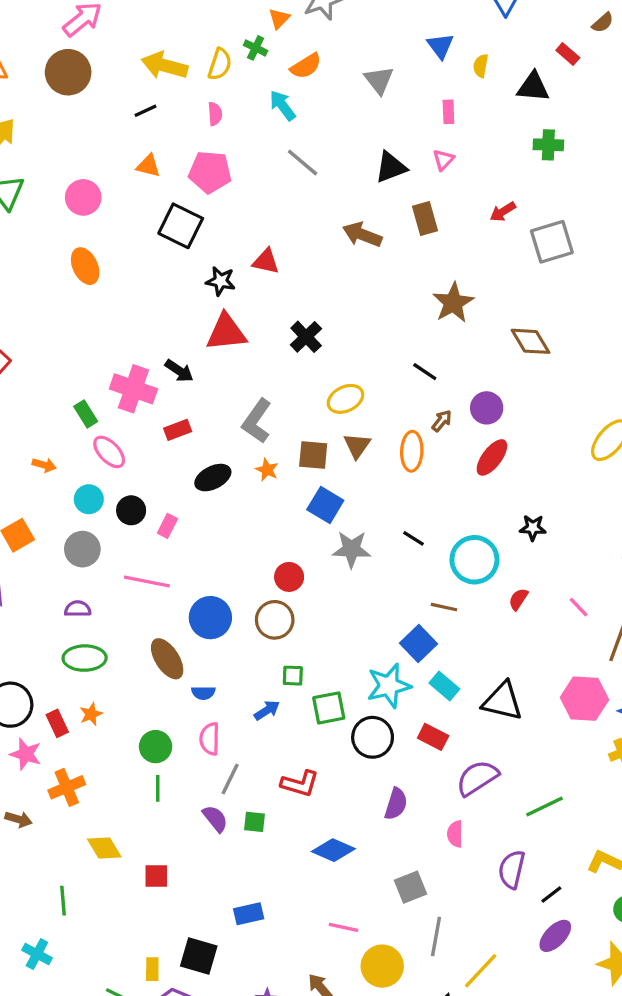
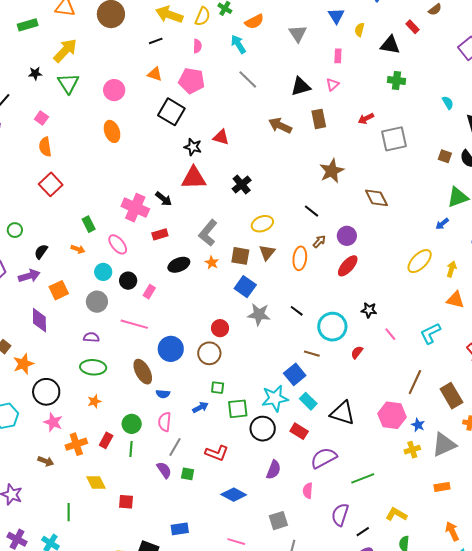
green rectangle: (86, 414) -> (89, 224), moved
pink line: (579, 607) -> (390, 334), moved
red rectangle: (57, 723) -> (106, 440), moved, turned 49

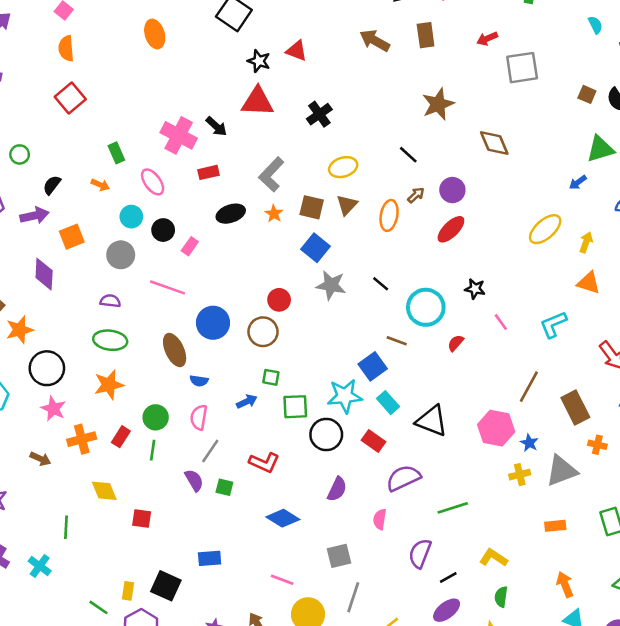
orange star: (94, 401) -> (109, 385), size x1.6

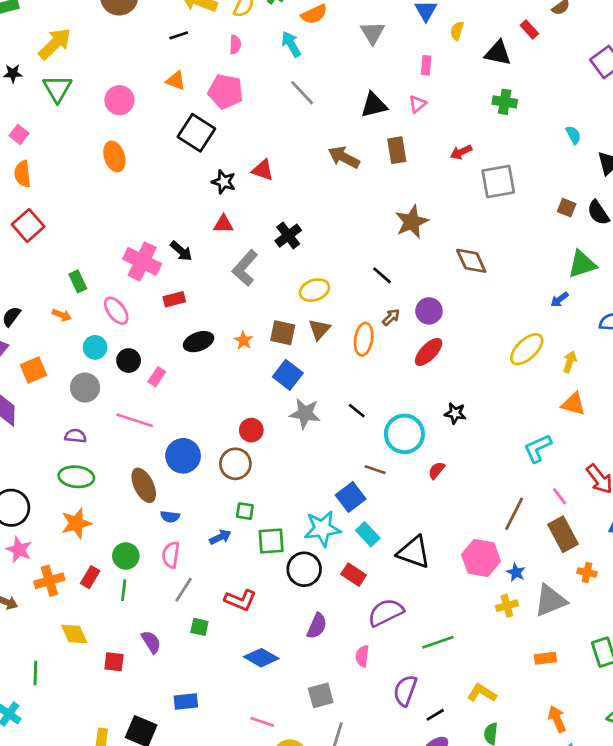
red triangle: (257, 102) -> (223, 224), size x0.6
gray L-shape: (271, 174) -> (245, 268), moved
pink line: (501, 322) -> (560, 496), moved
purple semicircle: (194, 480) -> (151, 642), moved

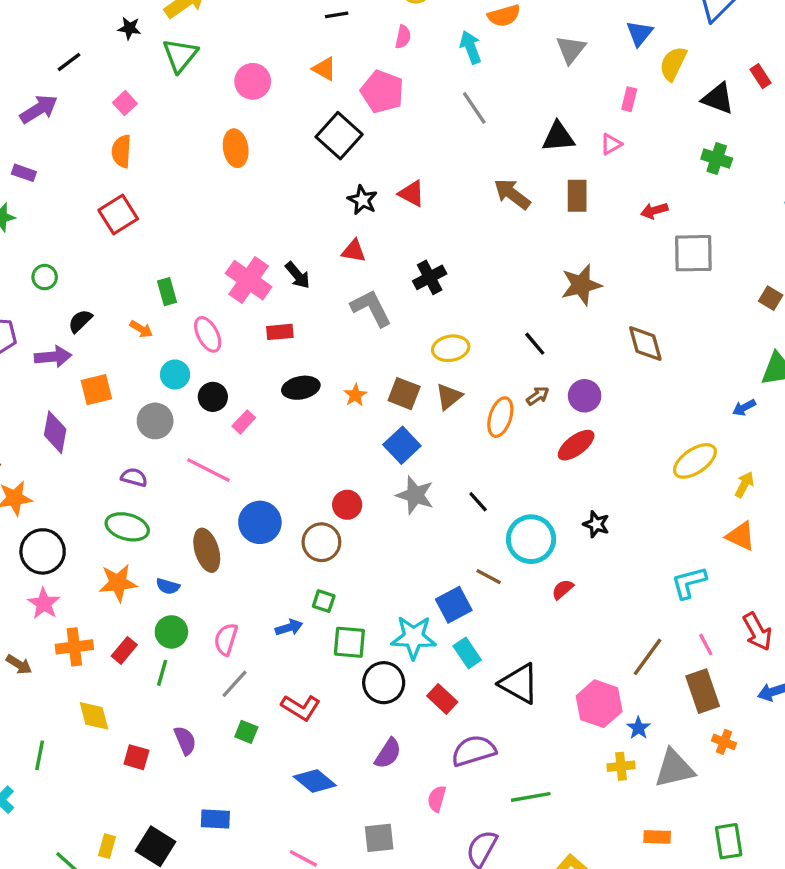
yellow semicircle: (457, 31) -> (673, 64), size x1.5
gray L-shape: (245, 268) -> (371, 308), turned 102
blue semicircle: (170, 517) -> (168, 586), moved

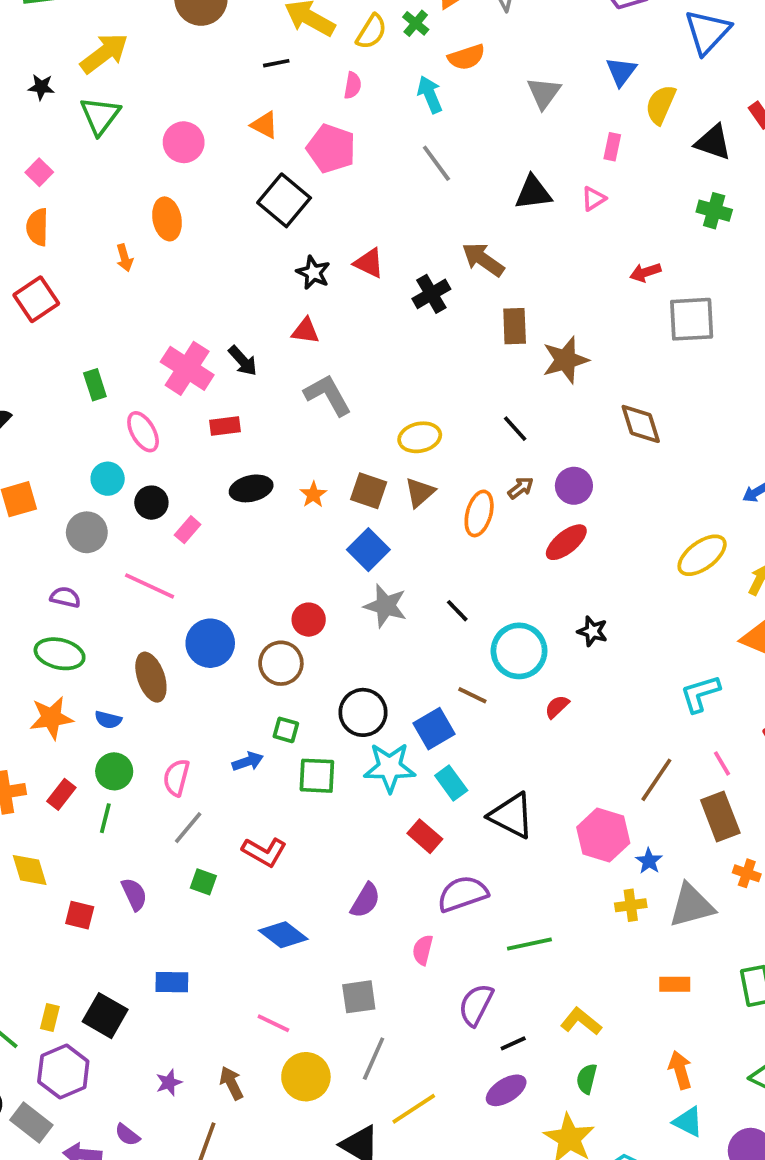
brown rectangle: (577, 196) -> (515, 326), moved
black cross: (430, 277) -> (431, 294), moved
orange arrow: (141, 329) -> (125, 258), moved, turned 45
black circle: (384, 683) -> (363, 712), moved

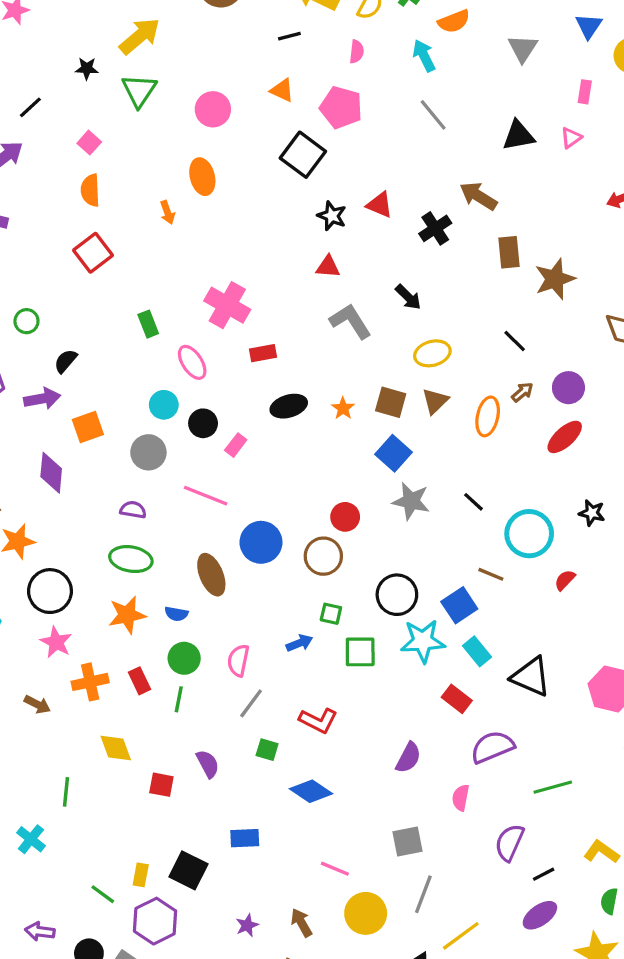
black arrow: (243, 361) -> (408, 297), moved
red rectangle: (61, 794) -> (139, 681), turned -60
blue diamond: (283, 935) -> (311, 791), moved

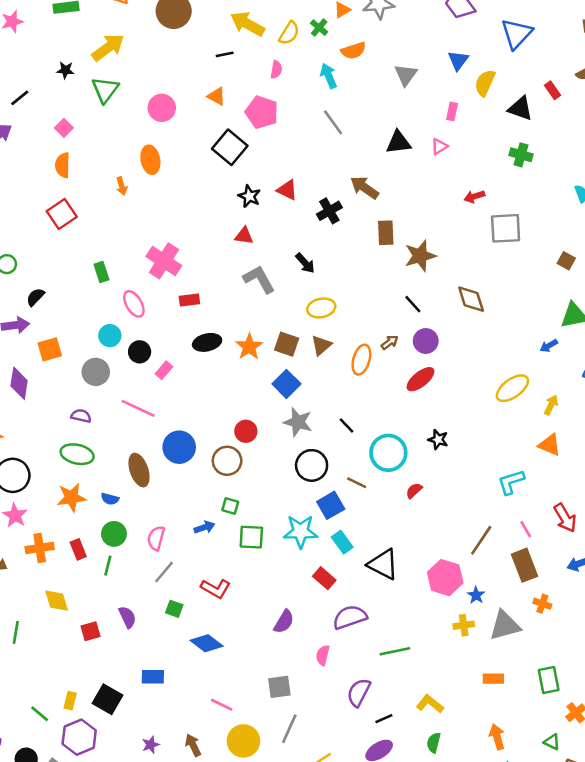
black line: (515, 341) -> (413, 304), moved
orange star: (343, 408) -> (249, 347), size x1.5
black circle: (397, 595) -> (312, 465), moved
red square: (161, 785) -> (90, 631), turned -30

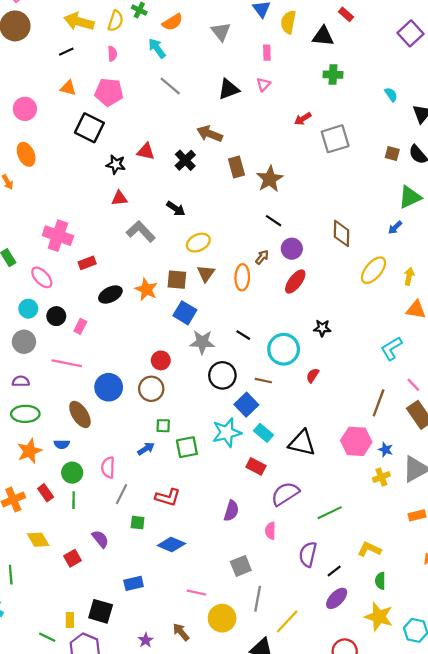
brown diamond: (471, 299) -> (342, 233), moved, turned 32

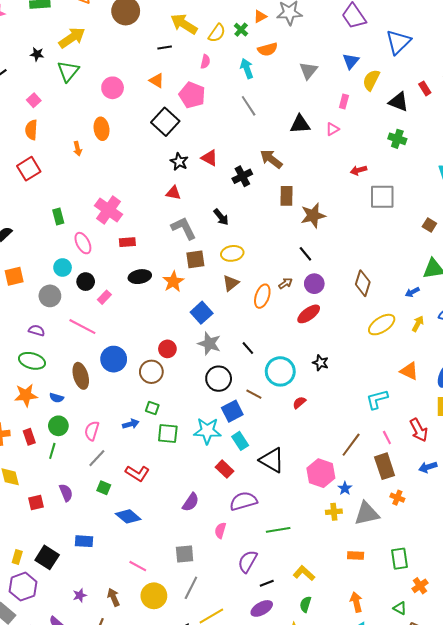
yellow arrow: (409, 276) -> (418, 324), moved
brown square: (177, 280) -> (195, 259), moved, turned -30

